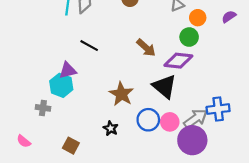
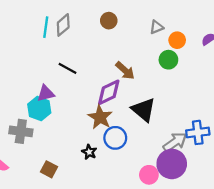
purple diamond: (178, 61) -> (109, 92), moved, turned -32
gray cross: (43, 108) -> (21, 131), size x1.5
blue circle: (148, 120) -> (115, 138), moved
pink circle: (170, 122) -> (149, 175), moved

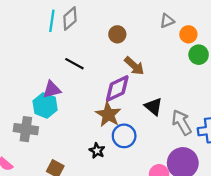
brown circle: (109, 21) -> (117, 34), moved
green circle: (168, 60) -> (199, 55), moved
black triangle: (143, 110) -> (153, 107), size x0.7
gray arrow: (175, 142) -> (182, 122), moved, turned -85

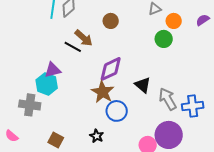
green circle: (199, 55) -> (164, 39), moved
brown arrow: (134, 66) -> (84, 38), moved
black star: (97, 151) -> (97, 136), moved

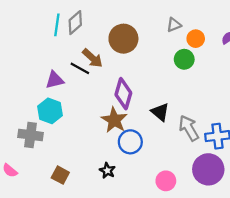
brown circle: (111, 21) -> (123, 39), size x1.6
purple diamond: (111, 69) -> (123, 94), turned -48
purple triangle: (53, 70) -> (55, 80), moved
purple circle: (169, 135) -> (208, 169), moved

